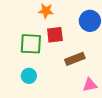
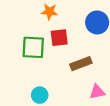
cyan circle: (29, 76) -> (40, 95), moved

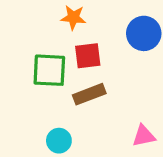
brown rectangle: (81, 64) -> (89, 94), moved

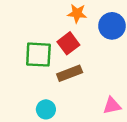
orange star: (73, 17) -> (77, 13), moved
red square: (88, 56) -> (68, 43), turned -30

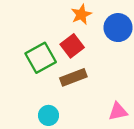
orange star: (77, 13) -> (81, 14), turned -30
green square: (38, 55) -> (41, 58), turned -32

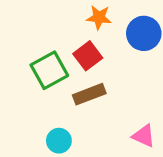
orange star: (81, 14) -> (99, 17), turned 30
pink triangle: (118, 112) -> (144, 136), turned 36

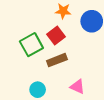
pink triangle: (144, 136) -> (77, 87), moved

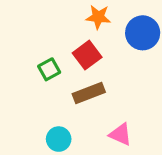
green square: (31, 45) -> (49, 69), size x0.6

